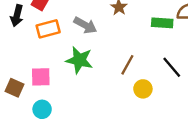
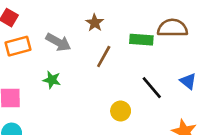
green star: (79, 60) -> (52, 80), size x0.6
brown line: (127, 65) -> (104, 56), moved

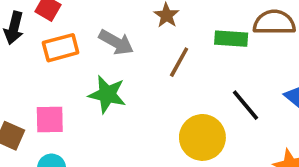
green star: (52, 80) -> (107, 94), size x1.5
yellow circle: (121, 111) -> (202, 137), size x1.6

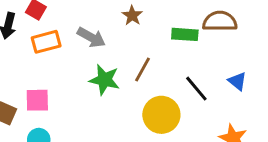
brown line: (179, 62) -> (142, 70), moved
green star: (107, 94) -> (104, 80), moved

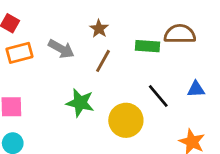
brown line: (142, 70) -> (103, 61), moved
green star: (104, 80) -> (80, 103), moved
blue triangle: (237, 81) -> (196, 89), turned -42

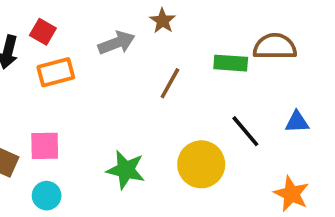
brown star: (99, 29) -> (163, 21), moved
gray arrow: (61, 49) -> (117, 43), moved, turned -50
green star: (80, 103) -> (126, 170), moved

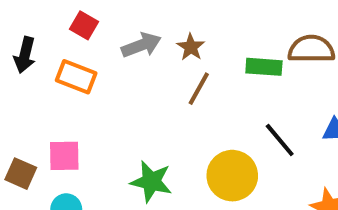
brown star: (163, 21) -> (191, 47), moved
red square: (43, 32) -> (84, 25), moved
orange rectangle: (56, 72) -> (76, 77), turned 36

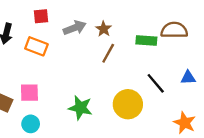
red square: (84, 25) -> (41, 16), turned -35

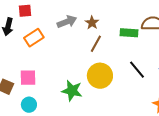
red square: (41, 16) -> (25, 11), moved
orange rectangle: (36, 46) -> (34, 38), turned -54
yellow circle: (128, 104) -> (100, 76), moved

